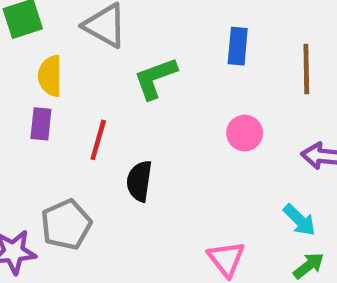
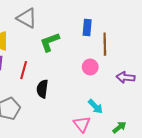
brown line: (306, 69) -> (105, 44), moved
cyan arrow: (299, 220) -> (95, 106), moved

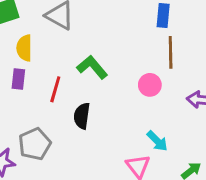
blue rectangle: (87, 27) -> (163, 15), moved
green L-shape: (50, 42) -> (92, 67), moved, turned 70

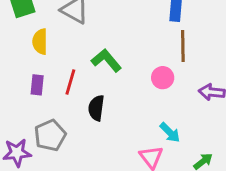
purple rectangle: (18, 79) -> (37, 85), moved

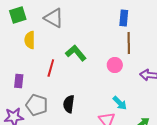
purple rectangle: (37, 85) -> (19, 81), moved
black semicircle: (96, 108) -> (69, 104), moved
gray pentagon: (50, 135) -> (37, 105), turned -30

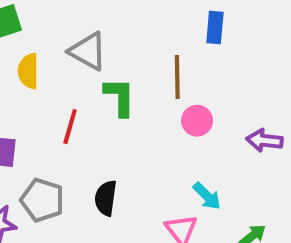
gray triangle: (54, 18) -> (88, 51), moved
brown line: (129, 43) -> (177, 77), moved
green L-shape: (76, 53) -> (120, 97), turned 40

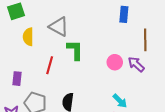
brown line: (177, 77) -> (145, 40), moved
purple arrow: (264, 141) -> (136, 64), moved, turned 36

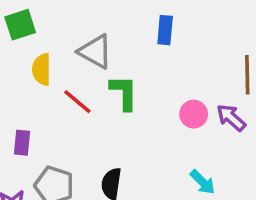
blue rectangle: (124, 14) -> (165, 30), moved
red line: (50, 65) -> (77, 102), moved, turned -66

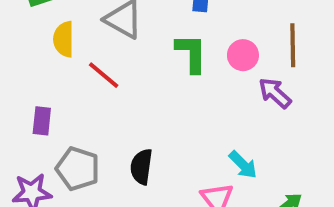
green L-shape: (124, 93) -> (191, 53), moved
pink circle: (194, 114) -> (243, 55), moved

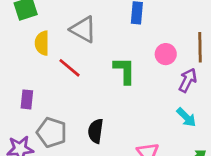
green L-shape: (191, 53) -> (124, 71), moved
purple arrow: (275, 93) -> (188, 80), turned 75
cyan arrow: (243, 165) -> (186, 117), moved

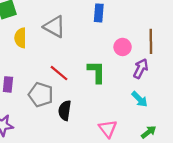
red line: (70, 68) -> (59, 73), moved
green L-shape: (124, 71) -> (96, 72), moved
gray pentagon: (52, 132) -> (41, 95), moved

